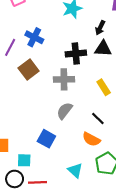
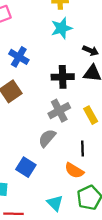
black arrow: (100, 28) -> (91, 51), turned -96
gray cross: (64, 79) -> (59, 111), moved, turned -30
black line: (98, 119) -> (83, 148), turned 40

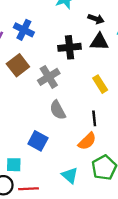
gray cross: (59, 111) -> (49, 77), moved
gray semicircle: (47, 138) -> (58, 110), turned -66
orange semicircle: (74, 170) -> (87, 141), turned -72

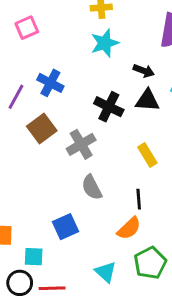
black cross: (70, 47) -> (109, 107), turned 30
blue square: (38, 141) -> (66, 227), turned 36

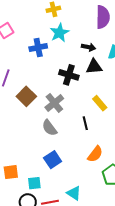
blue cross: (50, 83) -> (38, 48), moved, turned -30
gray semicircle: (92, 187) -> (49, 128), moved
black line: (139, 199) -> (85, 123), moved
cyan triangle: (106, 272) -> (74, 193), moved

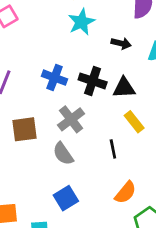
blue cross: (38, 48) -> (54, 78), moved, turned 30
black triangle: (94, 67) -> (124, 88), moved
brown square: (26, 96) -> (24, 129), moved, turned 36

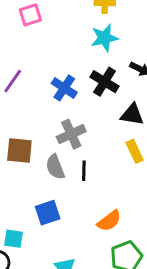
black cross: (93, 81) -> (104, 82), moved
brown square: (24, 129) -> (19, 151), moved
black line: (113, 149) -> (84, 171), moved

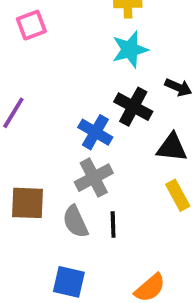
blue cross: (64, 88) -> (95, 132), moved
blue square: (48, 213) -> (69, 282), turned 35

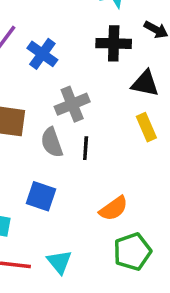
black cross: (133, 107) -> (114, 43), turned -32
blue cross: (95, 132) -> (42, 54), moved

